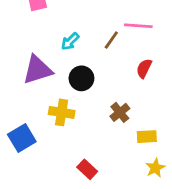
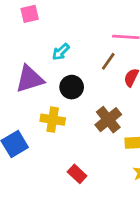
brown line: (111, 40) -> (108, 61), moved
brown cross: (120, 112) -> (108, 120), size x1.4

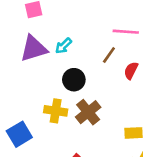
purple triangle: (30, 79) -> (34, 49), moved
brown cross: (108, 120) -> (88, 112), moved

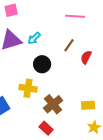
pink line: (126, 32) -> (75, 16), moved
brown cross: (88, 112) -> (53, 104), moved

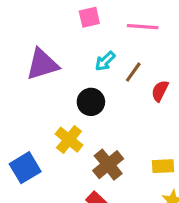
pink square: (11, 10) -> (89, 17), moved
cyan arrow: (34, 38) -> (105, 61), moved
yellow cross: (28, 88) -> (69, 140), turned 30

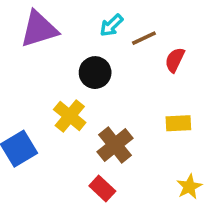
brown line: (133, 72) -> (144, 38), turned 30
yellow rectangle: (163, 166) -> (178, 123), moved

